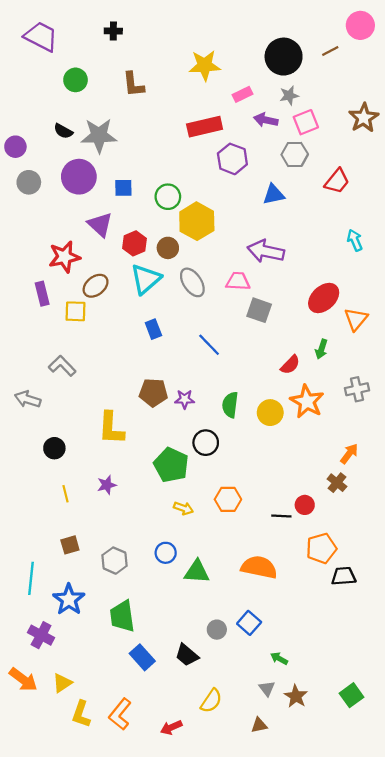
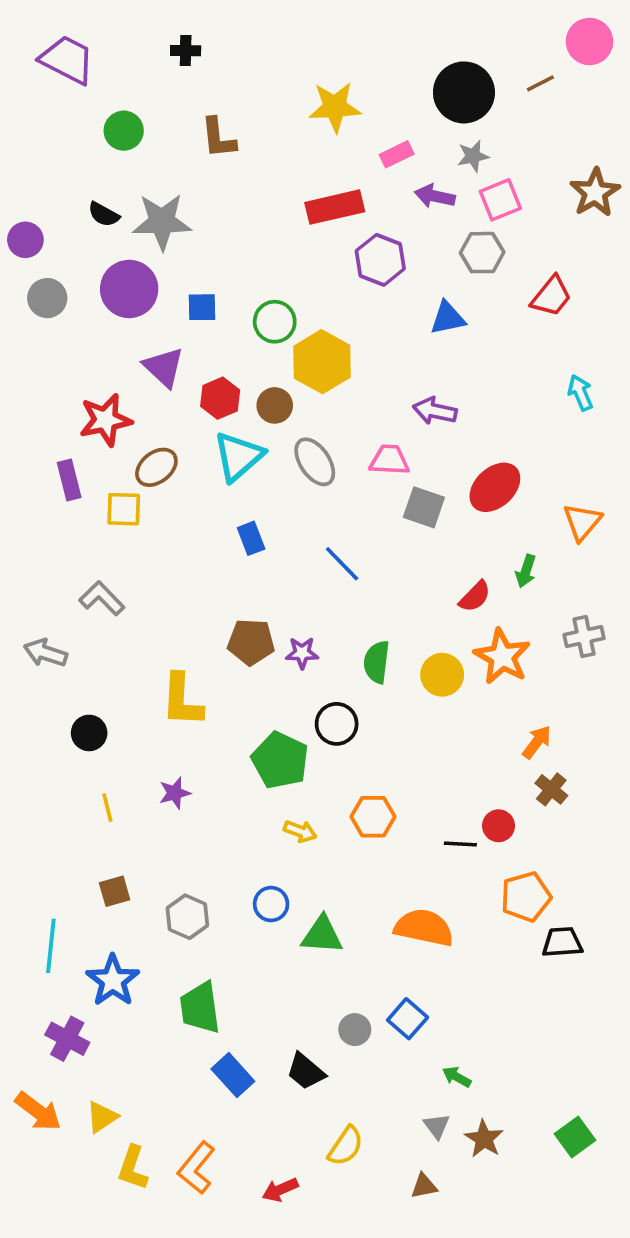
purple arrow: (266, 251) -> (435, 411), size x0.7
red ellipse: (324, 298) -> (495, 487), moved
orange arrow: (349, 454) -> (537, 742), moved

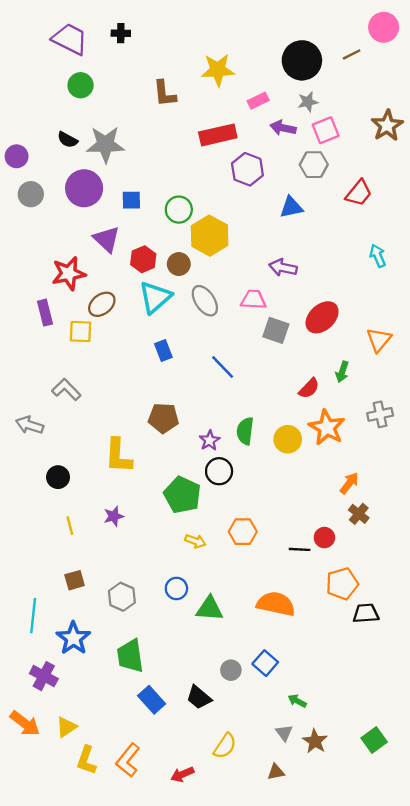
purple trapezoid: (67, 60) -> (70, 39), moved
brown L-shape: (218, 138) -> (165, 94), moved
purple star: (302, 653) -> (210, 440), moved, turned -30

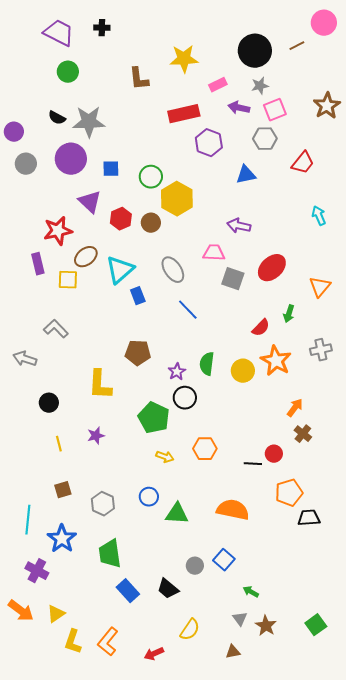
cyan triangle: (155, 297) -> (120, 270), moved
gray ellipse: (205, 301) -> (173, 270), moved

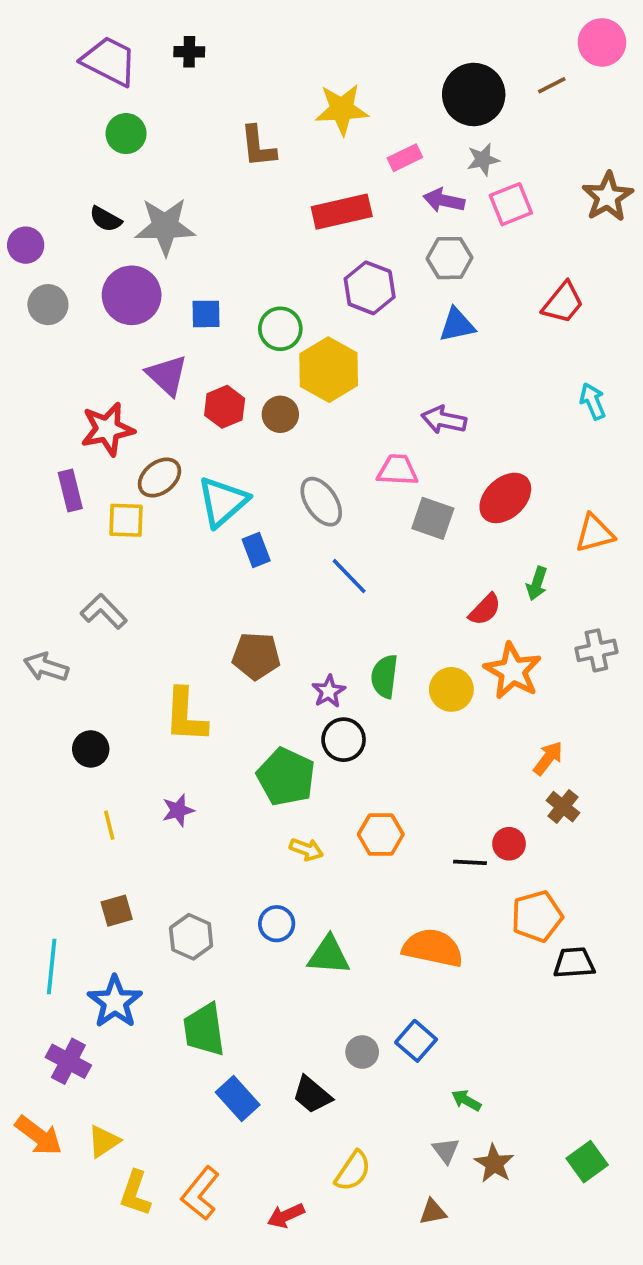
gray hexagon: (265, 139) -> (450, 258), moved
purple hexagon: (209, 143) -> (370, 288), moved
orange triangle: (320, 287) -> (595, 533), turned 35

